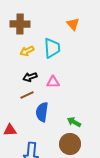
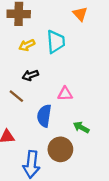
pink triangle: (53, 82) -> (65, 94), moved
brown line: (27, 95) -> (16, 96), moved, turned 64
brown circle: (70, 144) -> (60, 149), moved

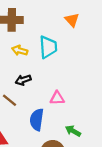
yellow arrow: (27, 45) -> (20, 50), turned 42

